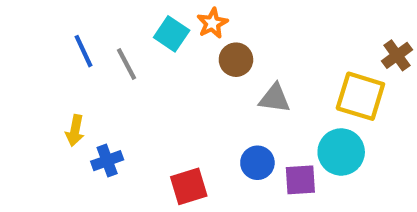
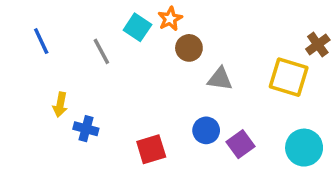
blue line: (84, 51) -> (41, 41), moved
cyan circle: (341, 152) -> (304, 148), moved
blue cross: (107, 161) -> (86, 129), turned 35
purple square: (300, 180) -> (241, 144), turned -32

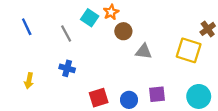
yellow arrow: (60, 105) -> (29, 81), moved
blue cross: (86, 129) -> (67, 68), moved
blue circle: (206, 130) -> (129, 100), moved
purple square: (241, 144) -> (157, 94), turned 30

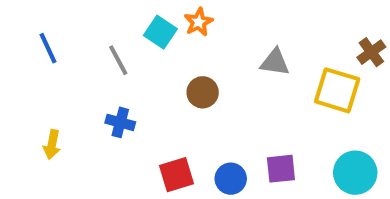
brown circle: (123, 31) -> (203, 92), moved
gray triangle: (144, 51) -> (275, 62), moved

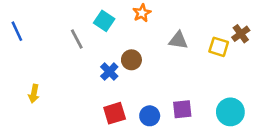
orange star: (199, 22) -> (142, 13), moved
blue line: (48, 48) -> (17, 31), moved
yellow square: (337, 90) -> (219, 47), moved, size x0.7
blue cross: (120, 122) -> (109, 72), moved, turned 30

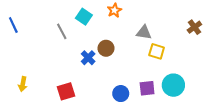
yellow square: (219, 47) -> (157, 51), moved
yellow arrow: (34, 94) -> (23, 84), moved
cyan circle: (230, 112) -> (173, 85), moved
red square: (115, 113) -> (66, 91), moved

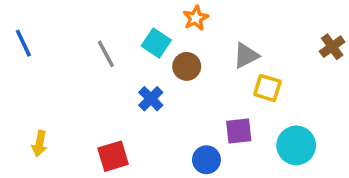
cyan square: (84, 17) -> (156, 43), moved
gray triangle: (144, 32) -> (246, 56), turned -35
brown circle: (106, 48) -> (187, 66), moved
purple square: (147, 88) -> (239, 131), moved

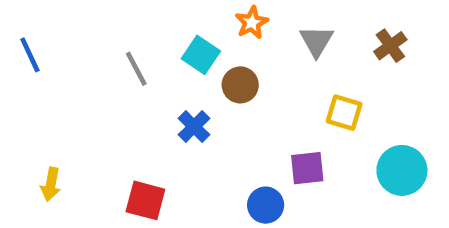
brown cross: (332, 47) -> (390, 46), moved
gray triangle: (246, 56) -> (316, 41), moved, turned -32
cyan circle: (296, 145) -> (402, 170), moved
red square: (113, 156) -> (145, 200), turned 32

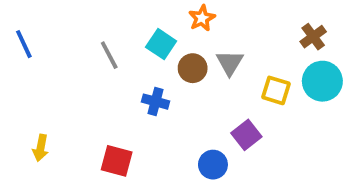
gray triangle: (316, 41) -> (230, 63), moved
blue cross: (194, 127) -> (156, 102), turned -30
purple square: (307, 168) -> (246, 135), turned -32
cyan circle: (402, 170) -> (322, 81), moved

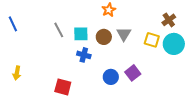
cyan square: (161, 44) -> (81, 34), moved, turned -35
yellow square: (276, 90) -> (152, 40), moved
yellow arrow: (41, 148) -> (17, 73), moved
blue circle: (213, 165) -> (111, 77), moved

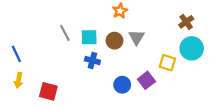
blue line: (13, 24) -> (16, 54), moved
yellow square: (152, 40) -> (167, 63), moved
red square: (63, 87) -> (48, 91), moved

